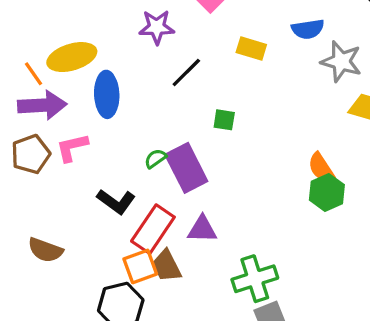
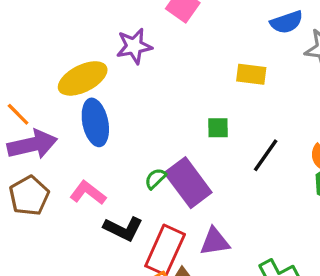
yellow rectangle: (251, 48) -> (251, 74), moved
yellow ellipse: (72, 57) -> (83, 78), moved
black line: (186, 73) -> (266, 155), moved
pink L-shape: (72, 147) -> (88, 193), moved, turned 60

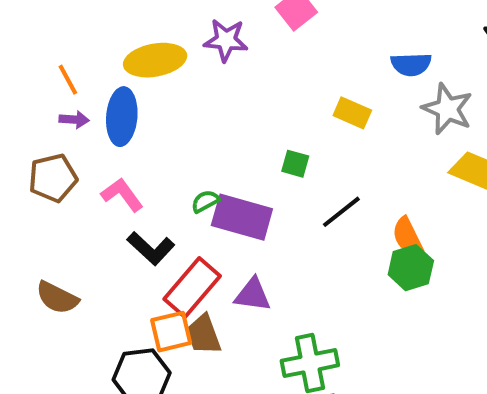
blue ellipse: (95, 122) -> (122, 117), moved
purple arrow: (32, 145) -> (74, 120), size x0.5
purple rectangle: (188, 183) -> (242, 217), turned -54

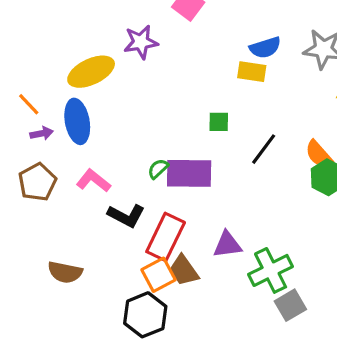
blue semicircle: (411, 64) -> (265, 48), moved
purple triangle: (253, 295) -> (227, 245), moved

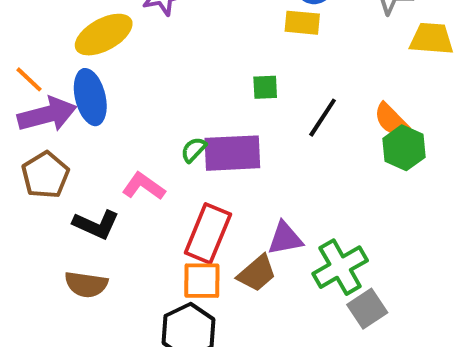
purple arrow: (42, 133) -> (47, 114), size x2.0
pink L-shape: (93, 181) -> (144, 186), moved
black L-shape: (126, 216) -> (96, 225), moved
brown trapezoid: (184, 270) -> (257, 273), moved, turned -92
orange square: (158, 275) -> (202, 281), turned 32

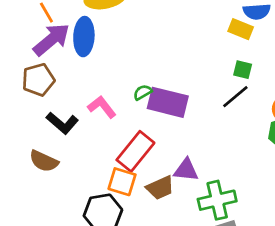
green square: (265, 87) -> (243, 70), moved
purple arrow: (47, 114) -> (52, 40), turned -42

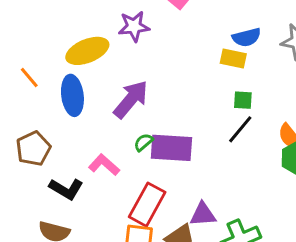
purple arrow: (52, 40) -> (131, 99), moved

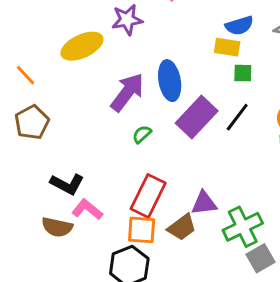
blue ellipse: (72, 95) -> (170, 81), moved
green square: (243, 100) -> (243, 73), moved
purple rectangle: (171, 148) -> (197, 117), moved, turned -48
brown pentagon: (33, 149) -> (32, 122), moved
pink L-shape: (104, 165) -> (87, 209), moved

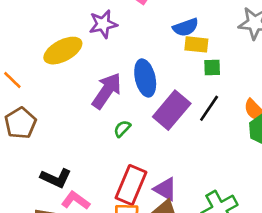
blue semicircle: (239, 26) -> (186, 27), moved
purple triangle: (204, 203) -> (165, 189), moved, turned 40

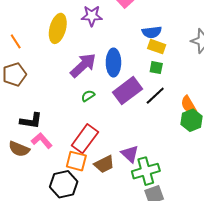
yellow ellipse: (63, 51) -> (58, 28), turned -60
green square: (212, 67) -> (156, 68), moved
black L-shape: (56, 178) -> (31, 121), turned -30
purple triangle: (165, 189) -> (130, 154), moved

